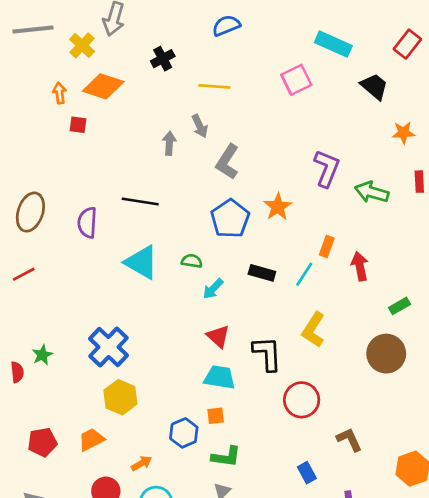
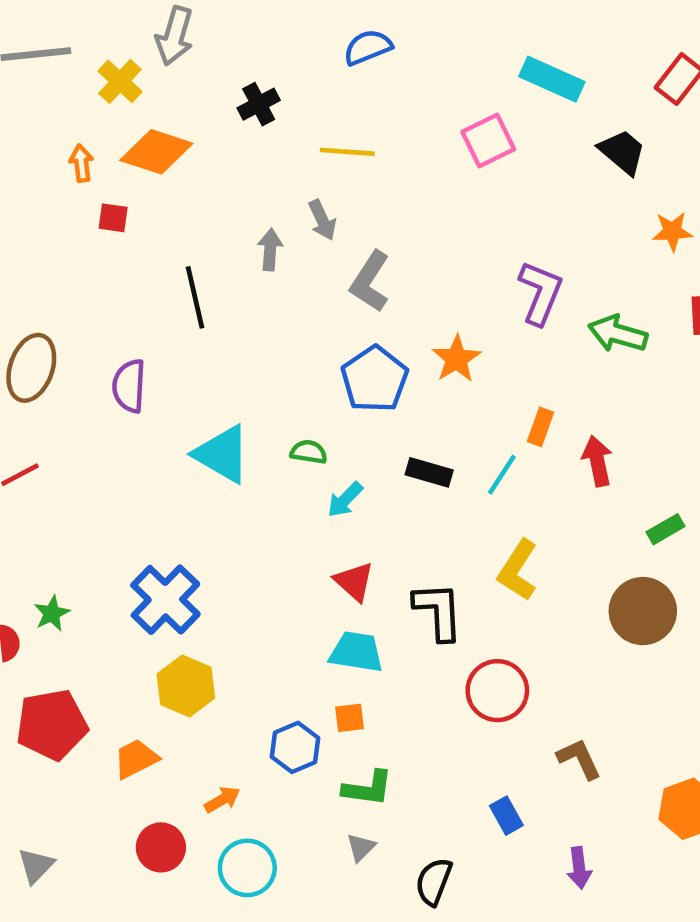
black line: (140, 201) -> (195, 297), moved, turned 68
red pentagon: (42, 442) -> (52, 725), moved, size x1.4

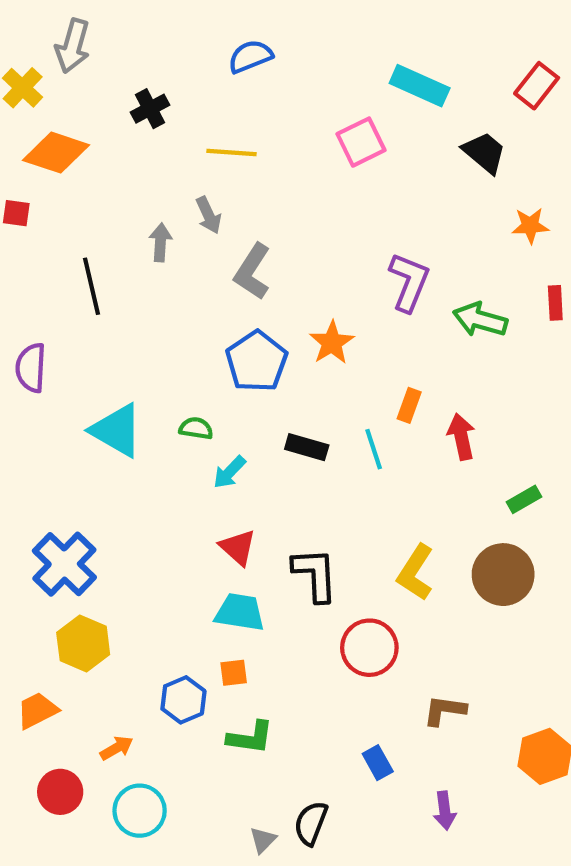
cyan line: (502, 475) -> (374, 449), turned -51
yellow L-shape: (518, 570) -> (415, 572), moved
brown L-shape: (579, 759) -> (445, 710), turned -57
gray triangle: (361, 847) -> (263, 840), moved

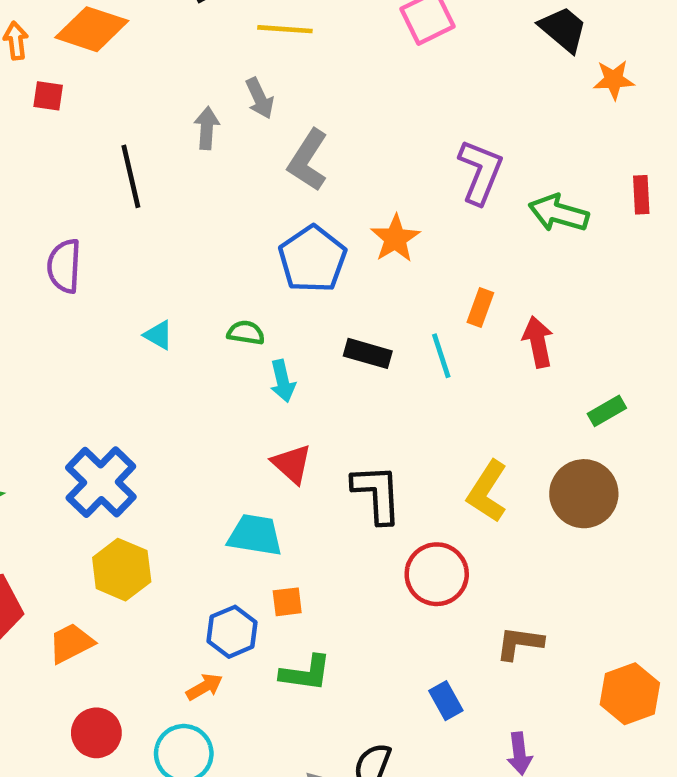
orange star: (530, 226) -> (614, 80), moved
cyan triangle: (117, 430) -> (158, 335), size x0.5
cyan arrow: (229, 472) -> (283, 381), turned -57
cyan trapezoid: (240, 612) -> (255, 535), moved
orange arrow: (117, 748) -> (204, 687), moved

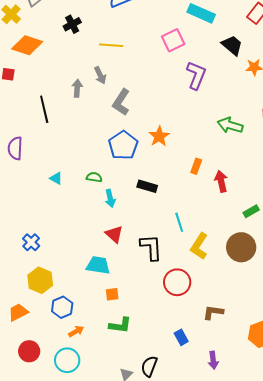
purple L-shape: (480, 172) -> (196, 75), moved
cyan line: (441, 356) -> (179, 222), moved
blue cross: (101, 482) -> (31, 242), size x0.6
blue hexagon: (232, 632) -> (62, 307), moved

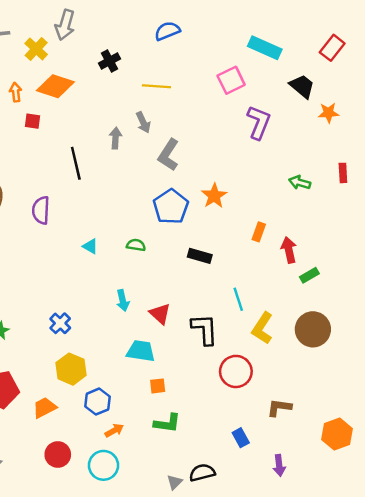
green arrow: (230, 125) -> (300, 183), size x0.7
cyan arrow: (110, 198) -> (123, 300), moved
green rectangle: (251, 211) -> (309, 275), moved
black semicircle: (149, 366) -> (202, 473), turned 55

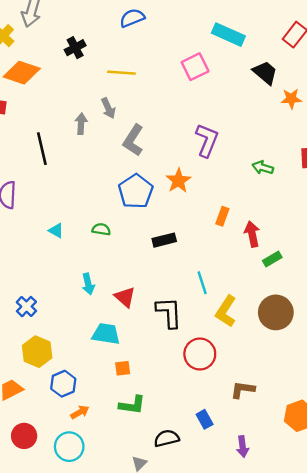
purple L-shape: (259, 122) -> (207, 140), moved
black rectangle: (200, 256) -> (164, 240), turned -30
black semicircle: (202, 473) -> (167, 438), moved

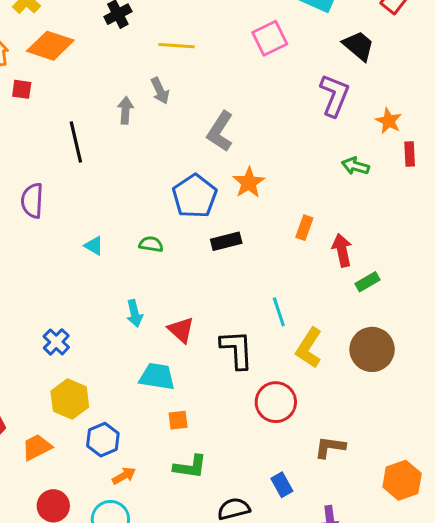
orange star: (291, 99) -> (389, 121), moved, turned 30
gray L-shape: (133, 140) -> (220, 131), moved
purple L-shape: (207, 140) -> (334, 95), moved
black rectangle: (164, 240) -> (226, 241), moved

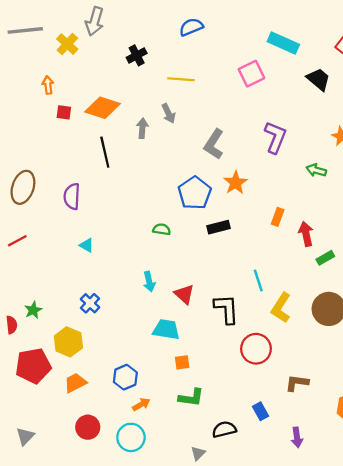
orange diamond: (50, 46) -> (103, 108), moved
purple L-shape: (334, 95) -> (275, 137), moved
cyan triangle: (94, 246) -> (87, 245), moved
yellow hexagon: (70, 399) -> (68, 342), moved

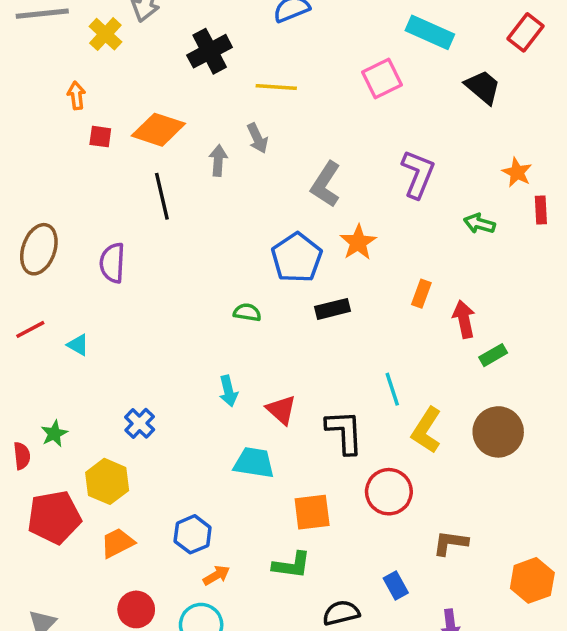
black cross: (137, 55) -> (210, 51), size x1.4
cyan triangle: (87, 245) -> (78, 345), moved
orange square: (182, 362) -> (312, 512), moved, size x1.6

